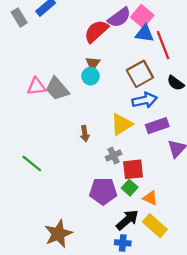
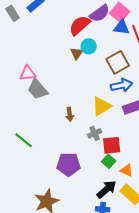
cyan circle: (90, 76) -> (89, 46), moved
gray trapezoid: (57, 89) -> (38, 89), moved
purple pentagon: (103, 191) -> (69, 164), moved

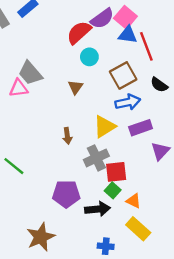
brown triangle: (77, 53) -> (75, 87), moved
gray trapezoid: (38, 89) -> (30, 73), moved
gray cross: (95, 133) -> (96, 158), size x1.5
black arrow: (107, 189) -> (98, 209), moved, turned 35

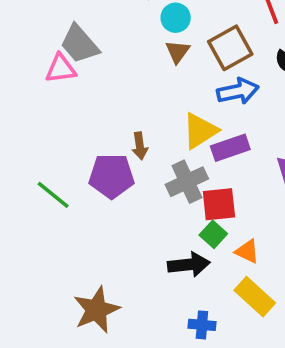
brown triangle: (75, 87) -> (177, 52), moved
purple rectangle: (141, 128) -> (230, 148), moved
purple pentagon: (66, 194) -> (112, 176), moved

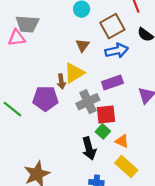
gray trapezoid: (79, 44) -> (27, 24), turned -45
brown triangle: (177, 52) -> (83, 45), moved
yellow triangle: (200, 131) -> (74, 73), moved
black arrow: (189, 265) -> (89, 148), turned 80

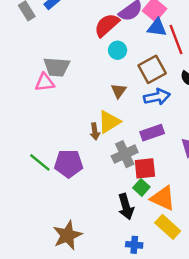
purple pentagon: (45, 98) -> (69, 164), moved
orange triangle: (122, 141) -> (163, 198), size x1.6

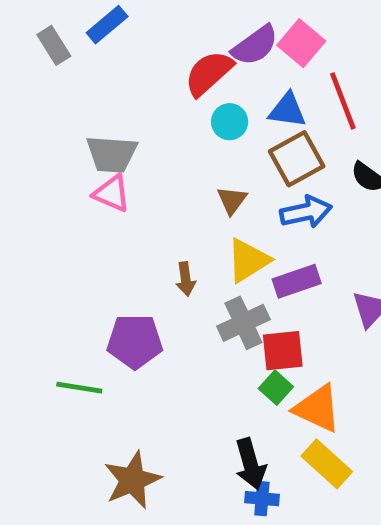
blue triangle: (157, 28) -> (287, 110), moved
pink triangle: (45, 82) -> (112, 193), moved, turned 30
yellow triangle: (109, 122) -> (248, 260), moved
green line: (40, 162) -> (79, 388), moved, turned -30
black arrow: (126, 207) -> (250, 464), moved

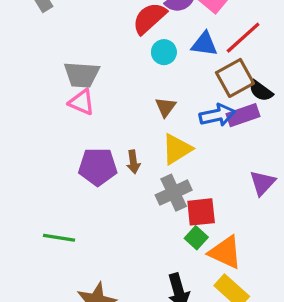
red line: (343, 101) -> (243, 38), turned 69
brown square: (297, 159) -> (235, 78), moved
purple rectangle: (297, 281) -> (243, 115), moved
purple pentagon: (135, 341) -> (98, 167), moved

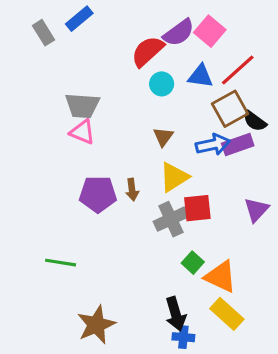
red square: (201, 212) -> (197, 208), moved

